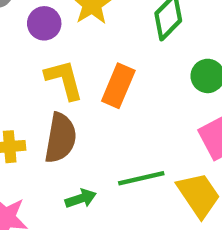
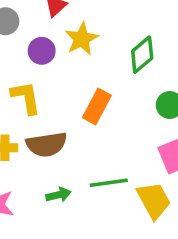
yellow L-shape: (64, 80) -> (26, 98), moved
brown semicircle: (60, 138) -> (47, 144), turned 66

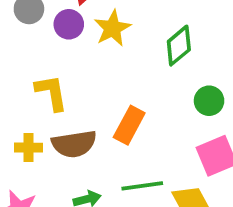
purple circle: (42, 51) -> (69, 24), moved
orange rectangle: (97, 106) -> (129, 125), moved

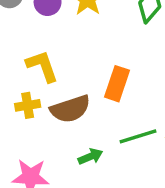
yellow cross: (28, 148) -> (28, 105), moved

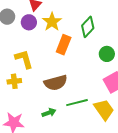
orange rectangle: (117, 84) -> (64, 45), moved
brown semicircle: (70, 109) -> (56, 83), moved

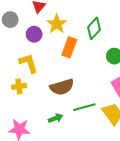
purple circle: (29, 22) -> (34, 34), moved

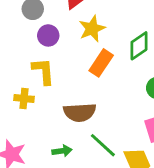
purple circle: (34, 34) -> (48, 35), moved
green line: (84, 107) -> (103, 145), turned 45

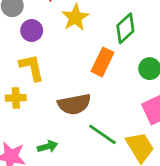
orange rectangle: (101, 63) -> (103, 62), moved
green arrow: (62, 151) -> (47, 146), moved

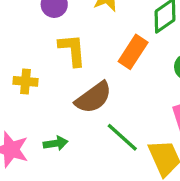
yellow L-shape: (32, 67) -> (72, 50), moved
brown semicircle: (74, 104) -> (94, 98), turned -32

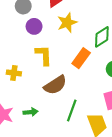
green line: (122, 137) -> (72, 110), turned 65

